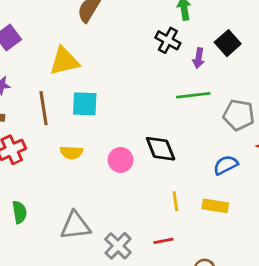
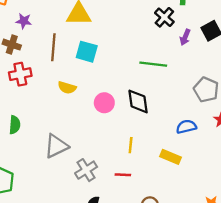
green line: (193, 95) -> (153, 64), moved
yellow line: (175, 201) -> (131, 145), moved
gray triangle: (75, 226) -> (56, 146), turned -32

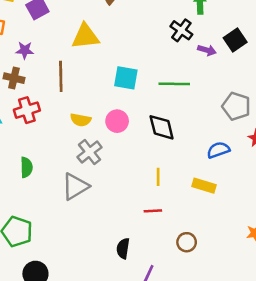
purple arrow: (185, 37) -> (207, 50), turned -91
cyan square: (87, 52) -> (126, 78), moved
pink circle: (104, 103) -> (117, 121), moved
gray cross: (86, 170) -> (90, 152), moved

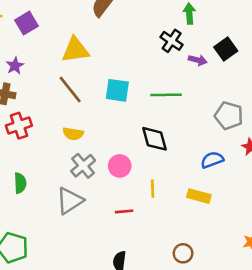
purple star: (25, 50) -> (15, 66), turned -30
brown line: (61, 76) -> (70, 89), moved, turned -36
pink circle: (117, 121) -> (120, 166), moved
red line: (153, 211) -> (124, 211), moved

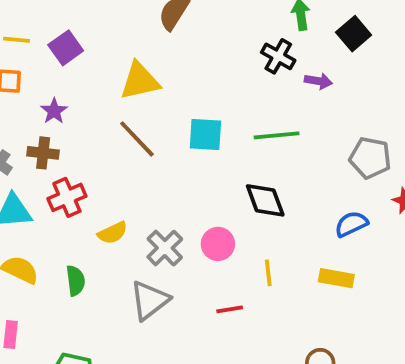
black square: (226, 49) -> (354, 34), moved
yellow semicircle: (73, 134) -> (113, 233), moved, turned -30

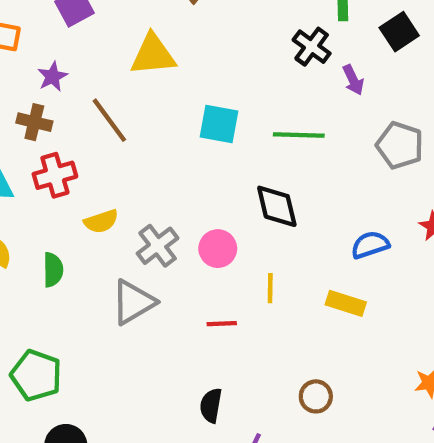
purple arrow: (318, 81) -> (353, 80), turned 48
brown line: (137, 139) -> (109, 120), moved
gray pentagon: (370, 158) -> (400, 145), moved

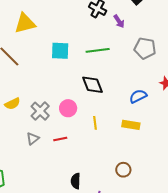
gray triangle: (133, 302) -> (33, 139), size x0.6
red line: (222, 324) -> (60, 139), moved

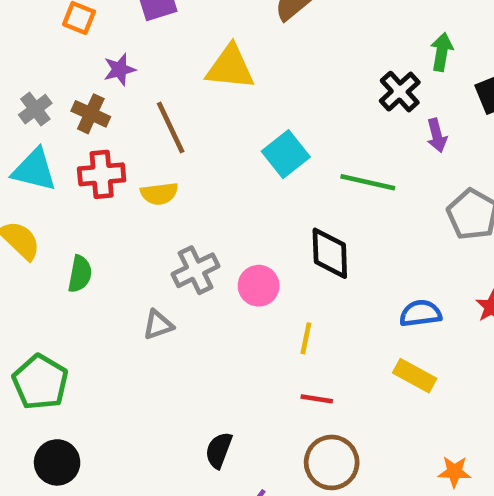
cyan square: (60, 51) -> (286, 154), turned 30
yellow semicircle: (12, 104) -> (159, 194), moved
yellow rectangle: (131, 125) -> (415, 376), moved
red line: (60, 139) -> (317, 399), moved
brown circle: (123, 170) -> (332, 462), size x1.5

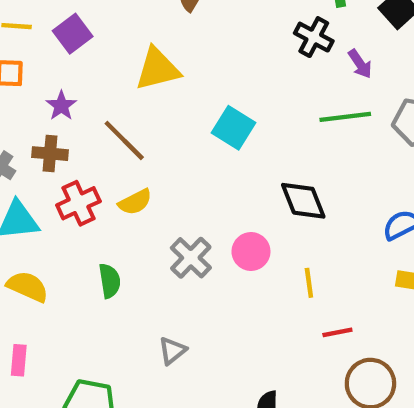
green line: (368, 182) -> (345, 117), moved
green semicircle: (80, 274) -> (110, 281), moved
gray triangle: (158, 325) -> (172, 351), moved

